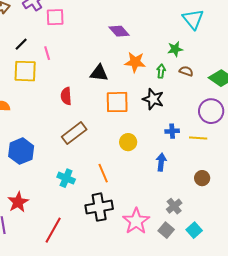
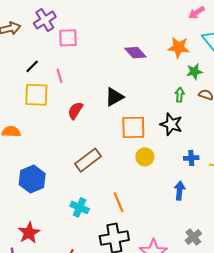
orange star: (135, 62) -> (179, 47), moved
black triangle: (99, 73) -> (114, 97), turned -36
red semicircle: (66, 96) -> (75, 111), moved, turned 36
yellow circle: (128, 142) -> (145, 157), moved

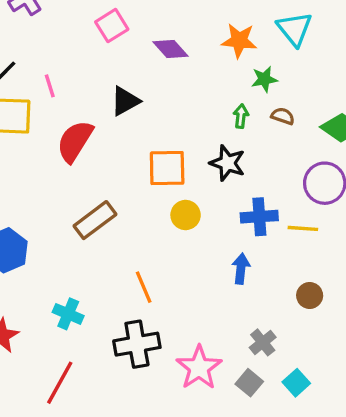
pink square: (68, 38) -> (112, 26), moved, turned -30
black triangle: (114, 97) -> (125, 101), moved
red semicircle: (75, 111) -> (75, 141), size x1.5
blue cross: (191, 158) -> (259, 217), size x1.5
cyan cross: (80, 207) -> (68, 314), moved

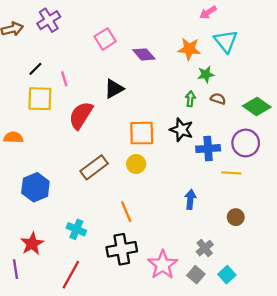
yellow circle: (186, 215) -> (136, 164), moved
blue cross: (259, 217) -> (208, 149), moved

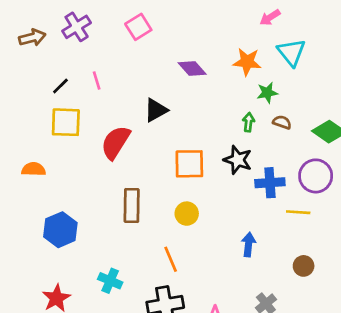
pink square: (105, 39) -> (138, 27), moved
pink line: (64, 79) -> (97, 81), moved
yellow circle: (136, 164) -> (187, 214), moved
brown rectangle: (94, 167) -> (132, 205), turned -52

